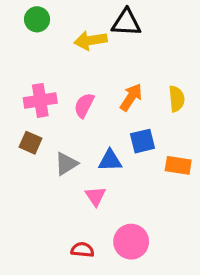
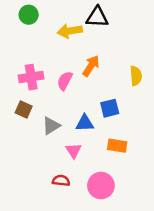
orange arrow: (131, 97) -> (91, 66), moved
orange rectangle: (178, 165) -> (117, 146), moved
red semicircle: (82, 250) -> (61, 181), moved

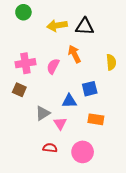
black triangle: (97, 17) -> (85, 27), moved
orange arrow: (91, 66) -> (74, 54), turned -60
gray triangle: (51, 126) -> (43, 113), moved

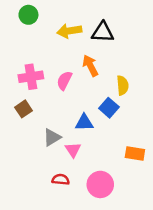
yellow semicircle: (111, 62) -> (123, 85), moved
blue square: (90, 89) -> (109, 108), turned -35
brown square: (19, 90) -> (23, 109), turned 32
orange rectangle: (96, 119) -> (135, 154), moved

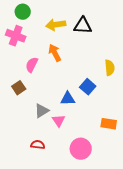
orange arrow: (90, 66) -> (55, 53), moved
pink cross: (31, 77) -> (16, 36), moved, turned 30
pink semicircle: (64, 80) -> (32, 65), moved
yellow semicircle: (123, 85) -> (110, 68), moved
red semicircle: (61, 180) -> (38, 145), moved

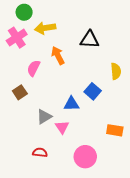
yellow arrow: (56, 25) -> (45, 28), moved
black triangle: (83, 26) -> (89, 40), moved
pink cross: (16, 36) -> (17, 38), turned 36

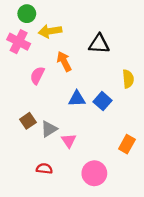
pink cross: (17, 38) -> (19, 42), turned -30
brown square: (20, 92) -> (28, 121), moved
blue triangle: (72, 104) -> (77, 99), moved
orange rectangle: (115, 130) -> (127, 144), turned -70

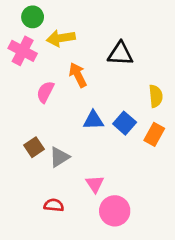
pink triangle: (69, 141) -> (95, 184), moved
orange rectangle: (127, 144) -> (154, 134), moved

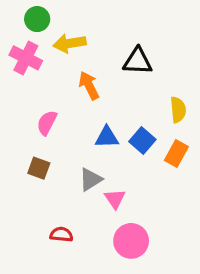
pink semicircle: (45, 92) -> (47, 123), moved
brown square: (34, 147) -> (39, 168), turned -36
gray triangle: (59, 157) -> (91, 179), moved
pink triangle: (95, 184) -> (115, 199), moved

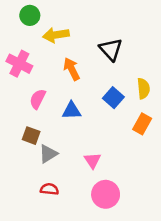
pink cross: (26, 58) -> (19, 64), moved
black triangle: (138, 61) -> (111, 49), turned 45
blue triangle: (107, 137) -> (72, 111), moved
blue square: (142, 141) -> (113, 98), moved
gray triangle: (91, 179) -> (48, 154), moved

